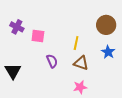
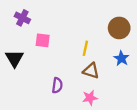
purple cross: (17, 27) -> (22, 18), moved
purple semicircle: (52, 61) -> (57, 85), moved, turned 32
black triangle: (13, 71) -> (14, 58), moved

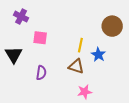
blue star: (121, 58) -> (98, 55), moved
brown triangle: (91, 71) -> (76, 66), moved
purple semicircle: (57, 85) -> (41, 73), moved

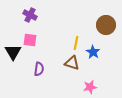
purple cross: (21, 17) -> (30, 15), moved
pink square: (40, 38) -> (30, 40), moved
pink star: (85, 92) -> (90, 87), moved

